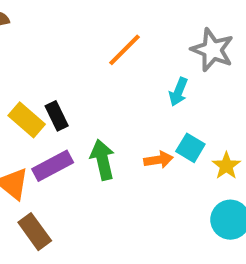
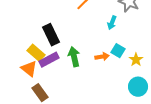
black rectangle: (57, 116) -> (51, 35), size x1.5
yellow rectangle: (27, 120) -> (36, 53), moved

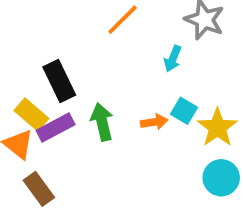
yellow star: (136, 60) -> (217, 128), size x1.5

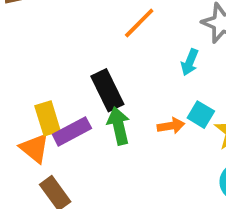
black rectangle: (59, 81) -> (107, 90), moved
yellow rectangle: (31, 114) -> (48, 118), turned 32

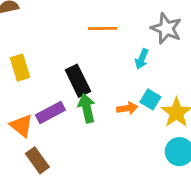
orange line: (139, 23) -> (103, 28), turned 44
yellow rectangle: (48, 118) -> (20, 68), moved

